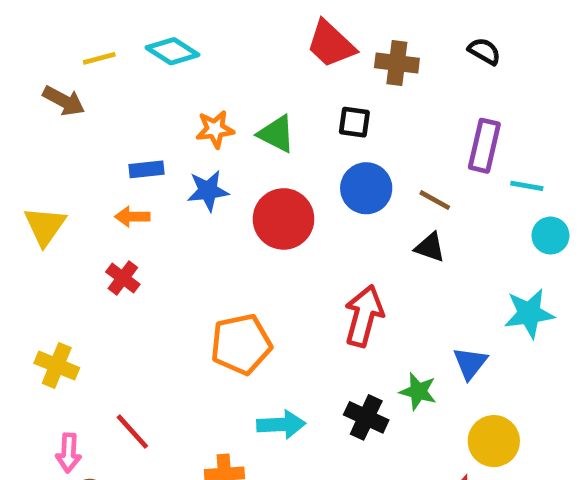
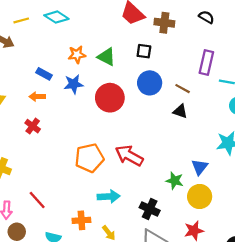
blue rectangle: (146, 169) -> (44, 74), turned 35
red arrow: (364, 316) -> (129, 156), moved, turned -76
black cross: (366, 417) -> (150, 209), moved
yellow circle: (494, 441) -> (200, 197), moved

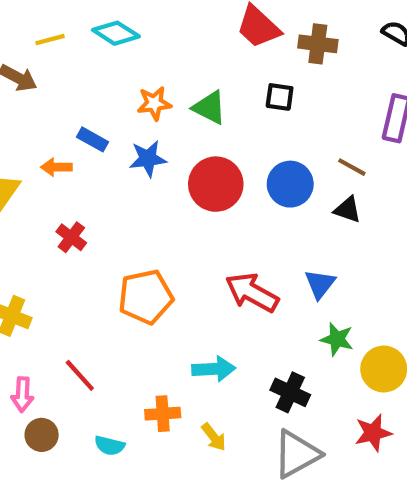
blue circle: (150, 83) -> (290, 184), moved
orange arrow: (37, 97) -> (56, 167), moved
orange pentagon: (89, 158) -> (146, 297), moved
blue triangle: (200, 167) -> (320, 284), moved

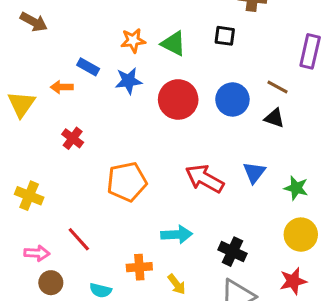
green star: (337, 339) -> (296, 188), moved
pink arrow: (22, 395) -> (37, 253), turned -90

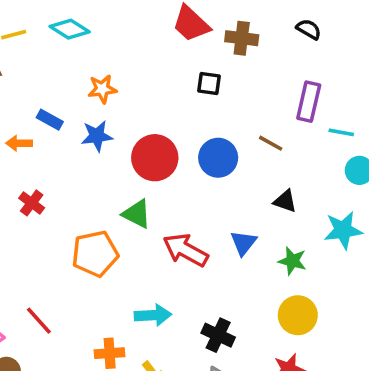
green triangle: (173, 44) -> (137, 214), moved
black triangle: (274, 118) -> (285, 201), moved

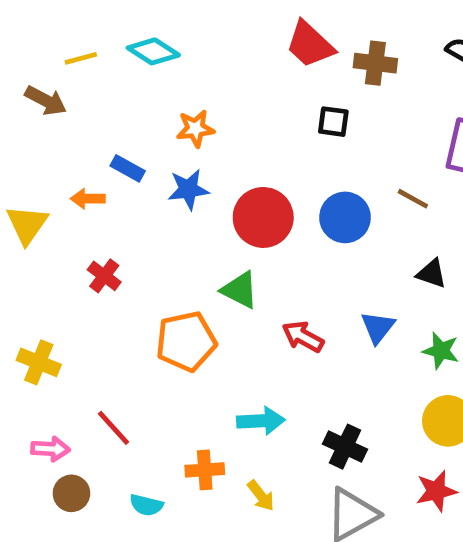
red arrow: (186, 250) -> (303, 337), size x0.7

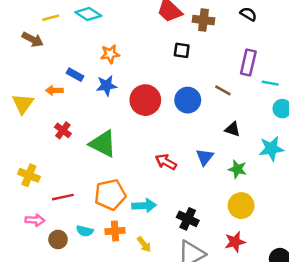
green triangle: (240, 290) -> (103, 144), moved, size x1.4
orange pentagon: (186, 341) -> (110, 195), moved
red line: (114, 428) -> (63, 197), moved, turned -60
brown circle: (71, 493) -> (58, 239), moved
cyan semicircle: (146, 505) -> (85, 231), moved

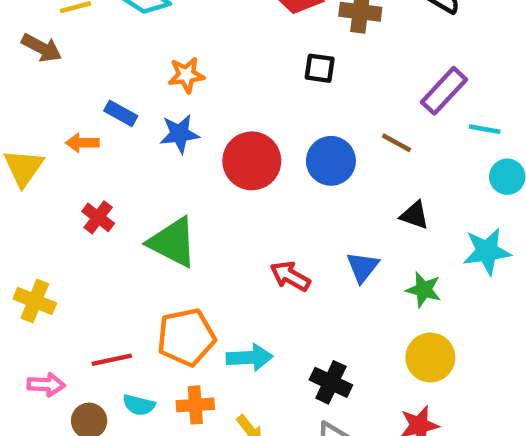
purple rectangle: (248, 62) -> (444, 91), turned 30
red line: (63, 197) -> (112, 360), moved

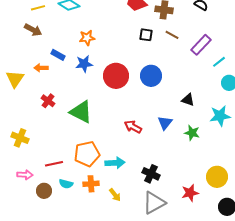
brown arrow: (42, 48) -> (33, 30), moved
cyan line: (485, 129) -> (219, 62), turned -48
brown line: (396, 143) -> (172, 35), moved
yellow circle: (430, 357) -> (217, 177), moved

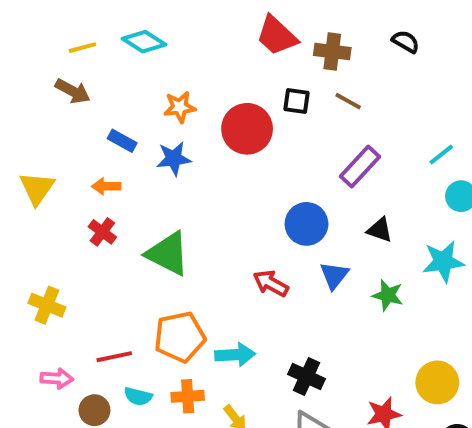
purple rectangle: (201, 45) -> (360, 166), moved
orange arrow: (41, 68) -> (106, 186), moved
red circle: (116, 76) -> (247, 129), moved
blue circle: (151, 76) -> (306, 224), moved

